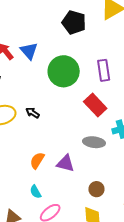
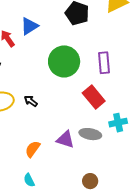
blue triangle: (29, 51) -> (29, 26), moved, turned 36
purple triangle: (65, 163) -> (65, 139), moved

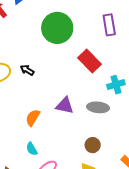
purple rectangle: (104, 63) -> (109, 25), moved
gray ellipse: (90, 134) -> (98, 107), moved

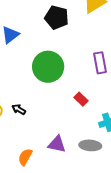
red rectangle: (90, 61) -> (81, 99), size x0.6

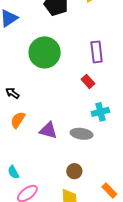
red rectangle: (81, 99) -> (88, 81), moved
orange semicircle: (25, 157) -> (18, 120), moved

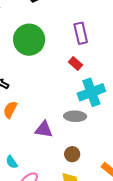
cyan cross: (100, 112) -> (91, 92), size x1.5
purple triangle: (48, 130) -> (44, 129), moved

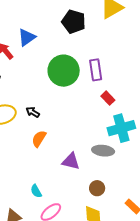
purple rectangle: (81, 33) -> (96, 70), moved

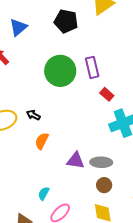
blue triangle: (27, 37) -> (18, 27), moved
gray ellipse: (103, 151) -> (101, 162), moved
cyan semicircle: (36, 191) -> (44, 193), turned 64

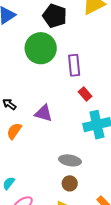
green circle: (60, 71) -> (41, 48), moved
purple triangle: (76, 161) -> (44, 113), moved

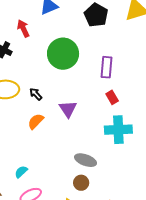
green circle: (41, 48) -> (63, 54), moved
purple triangle: (44, 113) -> (68, 109), turned 30

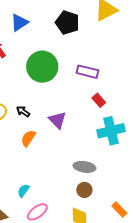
purple rectangle: (106, 67) -> (87, 72), turned -70

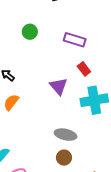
green circle: (42, 67) -> (30, 32), size x0.5
purple triangle: (57, 120) -> (59, 86), moved

